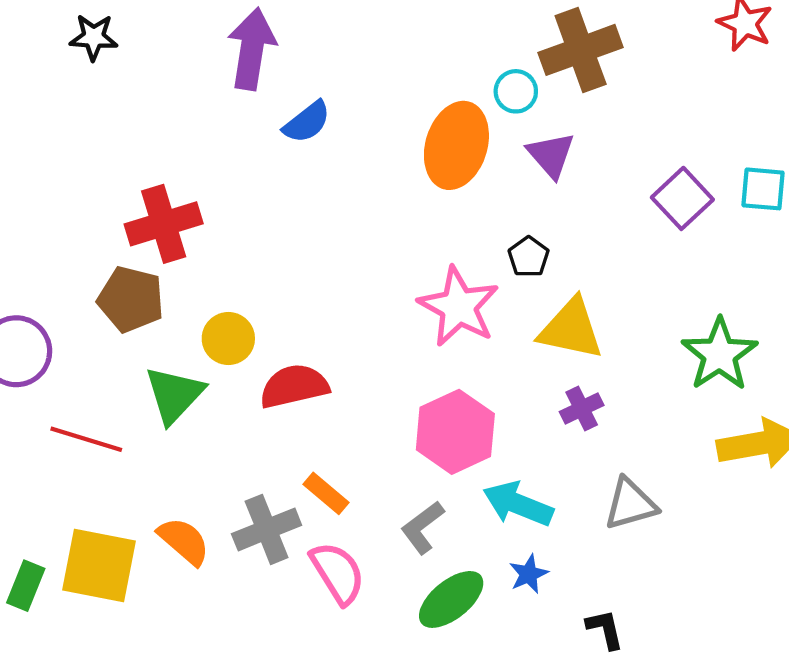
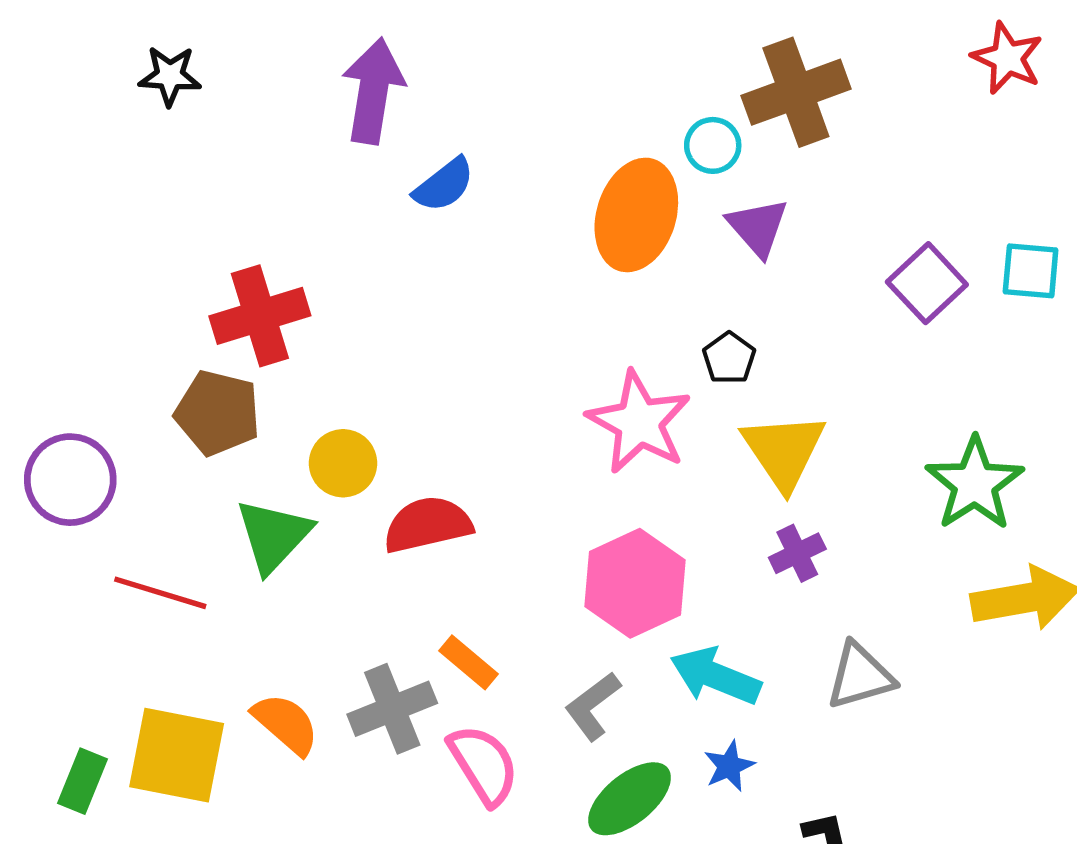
yellow triangle: (571, 329) -> (784, 451), turned 44

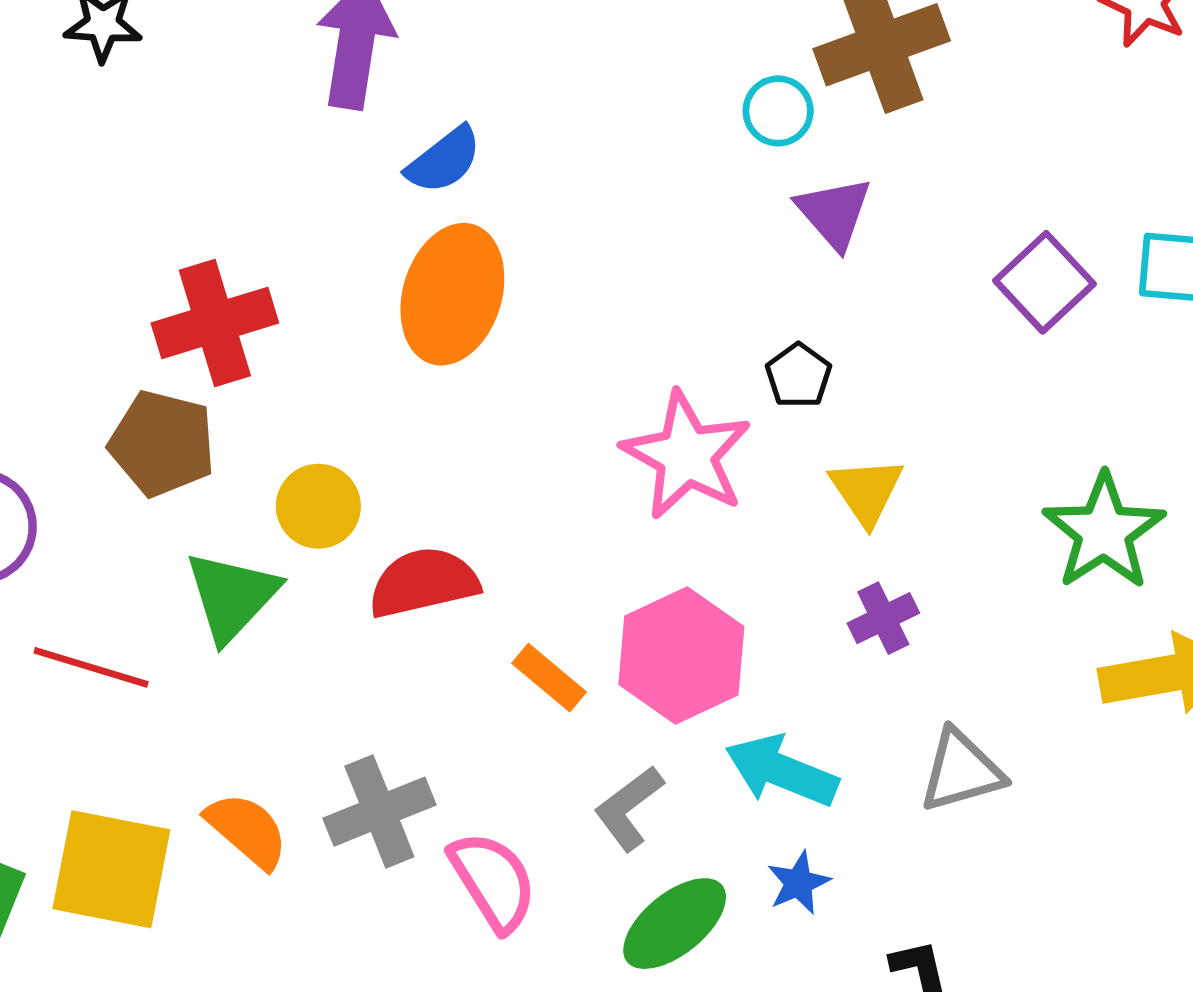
orange ellipse: (636, 215) -> (452, 294), moved
yellow triangle: (784, 451) -> (866, 491), size x0.7
orange rectangle: (469, 662) -> (549, 678), moved

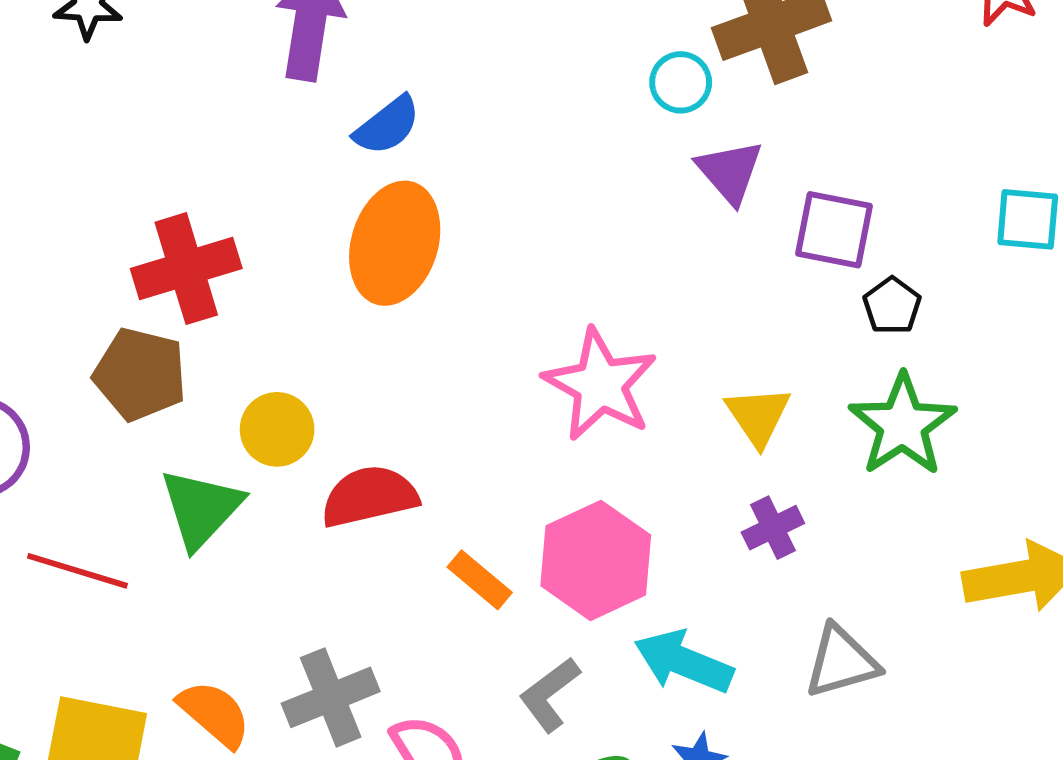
purple square: (1044, 282) -> (834, 230), moved, turned -36
black pentagon: (798, 376) -> (892, 306), moved
green star: (1104, 532) -> (903, 425), moved

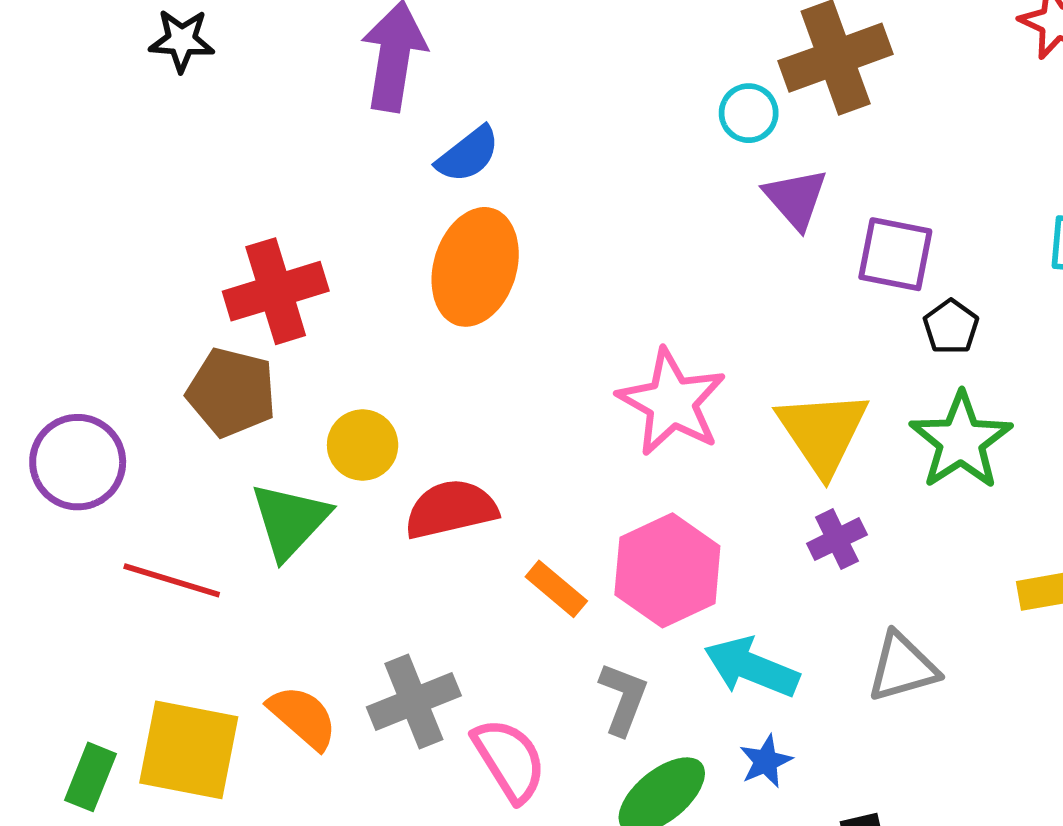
yellow triangle: (758, 416) -> (823, 432), size x1.5
gray L-shape: (550, 694) -> (623, 699), turned 148

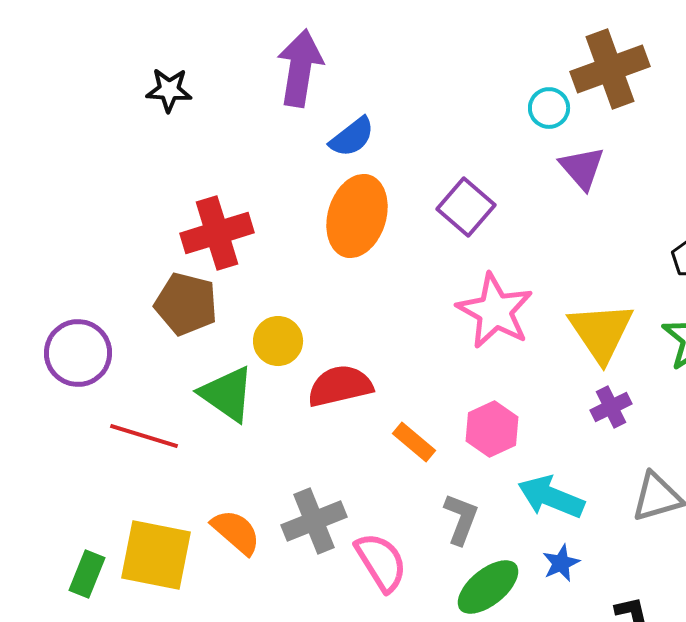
black star: (182, 40) -> (169, 90), moved
purple square: (895, 254) -> (466, 207), moved, turned 30
green triangle: (290, 521) -> (227, 394), turned -38
pink hexagon: (667, 570) -> (492, 429), size x0.7

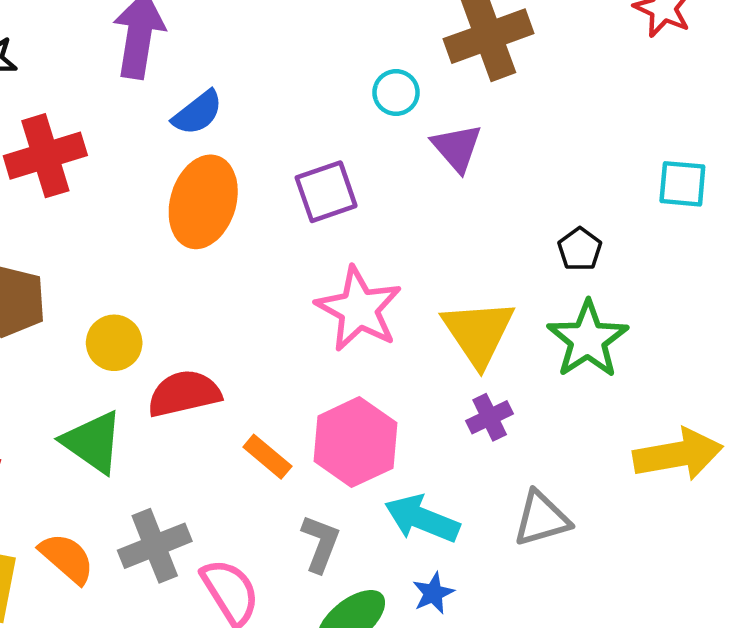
cyan circle: (549, 108) -> (396, 93), moved
purple square: (466, 207) -> (326, 192), turned 30
red cross: (217, 233) -> (45, 156), moved
green triangle: (227, 394) -> (93, 442), moved
pink hexagon: (492, 429) -> (355, 442), size x1.4

